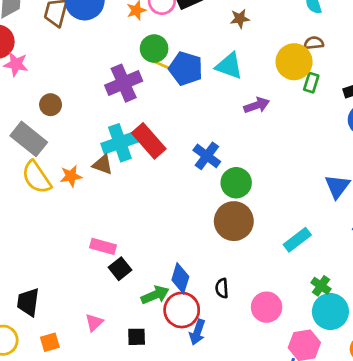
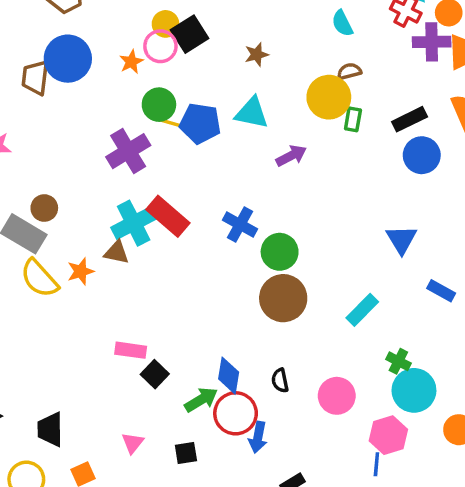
brown circle: (51, 105) -> (44, 208), moved

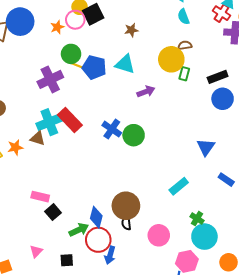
green circle: (280, 252) -> (134, 135), moved
brown circle: (283, 298) -> (126, 206), moved

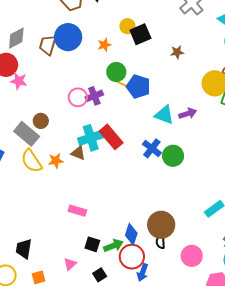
pink circle: (75, 20) -> (78, 97), moved
cyan triangle: (125, 64) -> (164, 115), moved
purple cross: (50, 79) -> (94, 96), size x0.7
black square: (53, 212) -> (92, 244), moved, turned -35
black square: (67, 260) -> (100, 275), turned -32

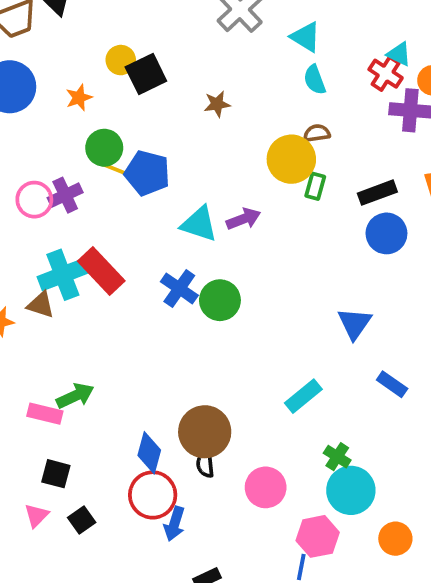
black square: (92, 244) -> (56, 474), moved
green arrow: (113, 246) -> (75, 396), moved
black square: (100, 275) -> (82, 520), moved

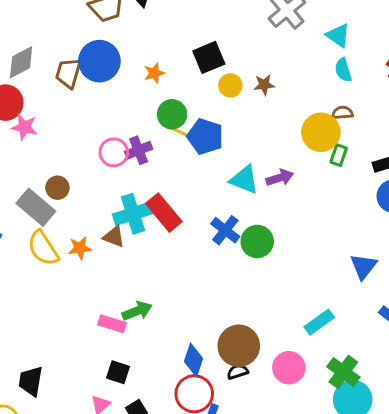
yellow circle: (121, 60) -> (230, 85), moved
green cross: (337, 457) -> (343, 372), size x1.5
black semicircle: (205, 464) -> (238, 372), turned 75
pink circle: (266, 487) -> (289, 368), moved

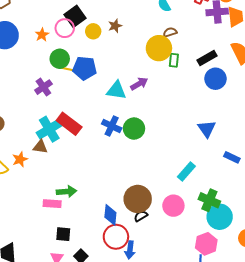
pink circle: (114, 152) -> (65, 28), moved
green arrow: (137, 311) -> (67, 192), turned 30

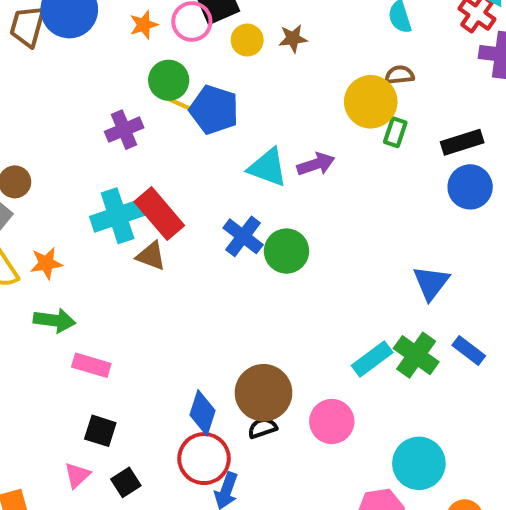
brown triangle: (40, 147) -> (151, 256), moved
green arrow: (67, 192) -> (54, 320), moved
green cross: (209, 200) -> (416, 355), moved

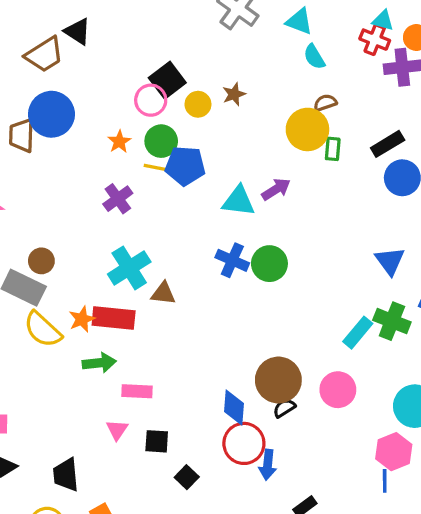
orange star: (144, 25) -> (119, 142), moved
green circle: (169, 80) -> (161, 141), moved
red rectangle: (159, 214) -> (114, 318), moved, turned -30
pink triangle: (77, 475) -> (117, 430), moved

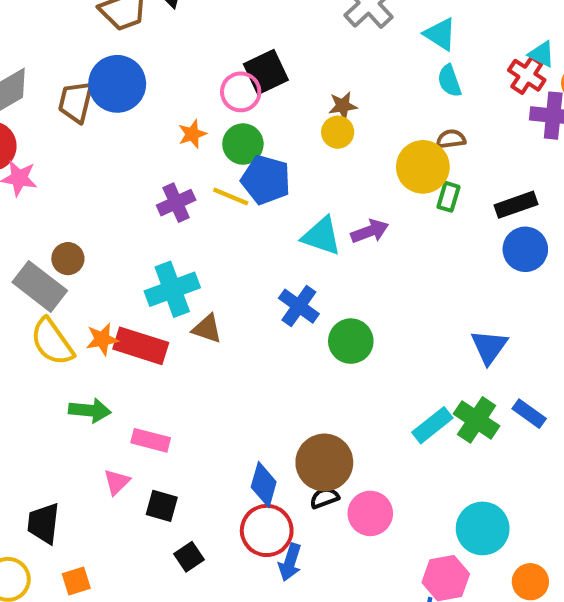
yellow circle: (198, 104) -> (338, 132), moved
yellow line: (159, 168) -> (231, 197), moved
green circle: (269, 264) -> (351, 341), moved
green arrow: (99, 363) -> (90, 410), moved
pink circle: (338, 390) -> (370, 513), moved

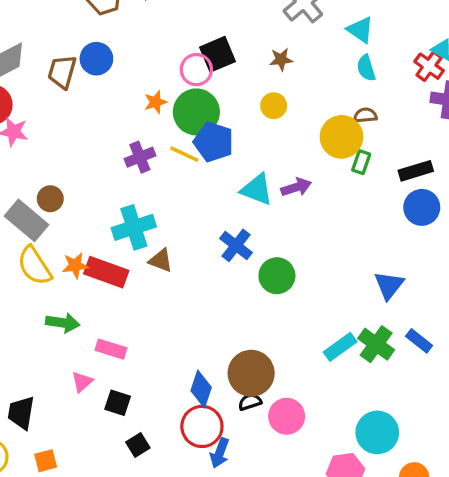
blue circle: (117, 84) -> (96, 59), size x0.7
brown star: (343, 106) -> (281, 59), moved
green circle: (243, 144) -> (196, 112), size x1.4

